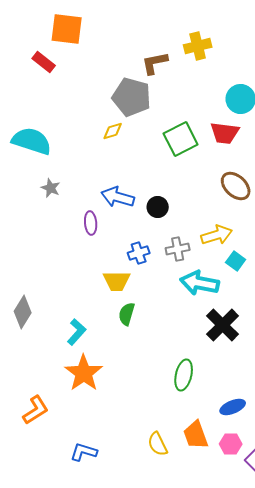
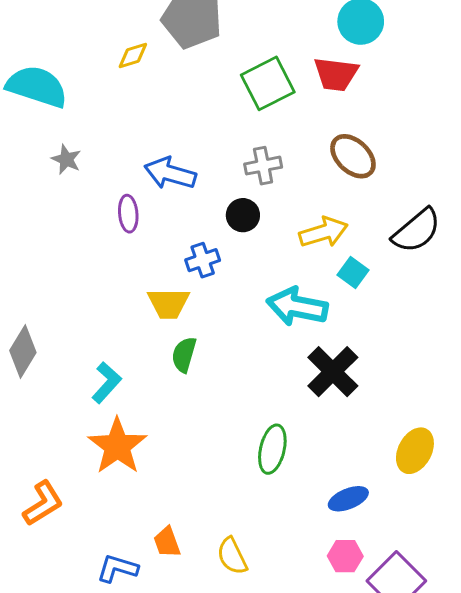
yellow diamond: (113, 131) -> (133, 56), moved
black circle: (158, 207) -> (243, 215), moved
gray cross: (178, 249) -> (263, 166), moved
orange trapezoid: (196, 435) -> (167, 542), moved, size x0.7

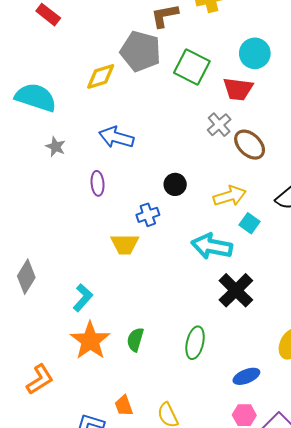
yellow diamond: (133, 56) -> (101, 76), size x1.4
green square: (268, 83) -> (192, 67), moved, turned -36
gray cross: (263, 166) -> (219, 125), moved, turned -30
blue arrow: (170, 173) -> (116, 137), moved
green semicircle: (184, 355) -> (135, 340), moved

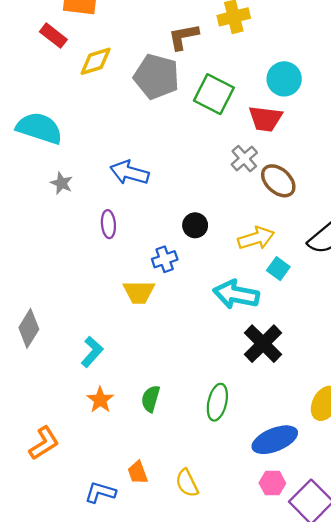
yellow diamond: (101, 76) -> (96, 61), moved
orange star: (90, 341) -> (100, 400), size x0.6
blue ellipse: (246, 376) -> (275, 440), size x1.5

